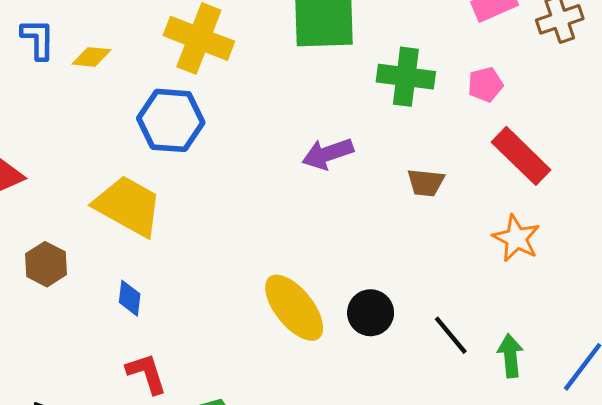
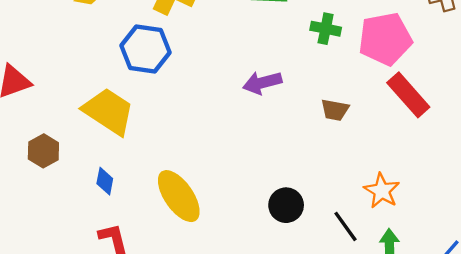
green cross: (406, 77) -> (326, 29), size x0.7
pink pentagon: (485, 84) -> (385, 39), size x2.0
orange star: (516, 238) -> (382, 191), moved
yellow ellipse: (294, 308) -> (179, 196), moved

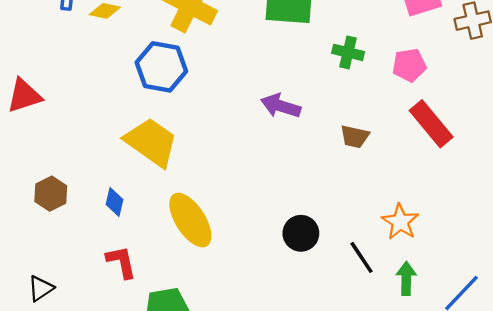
pink pentagon: (385, 39) -> (409, 65), size x0.6
purple arrow: (262, 83) -> (281, 106), turned 30
yellow trapezoid: (109, 111) -> (151, 142), moved
brown hexagon: (43, 151) -> (51, 194), moved

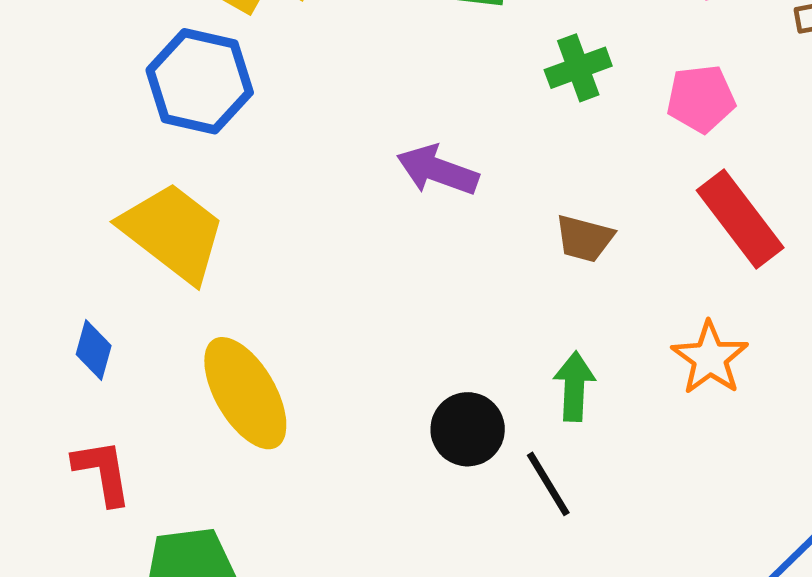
green cross: (348, 52) -> (578, 68), turned -36
orange star: (400, 222) -> (710, 358), moved
black line: (361, 257) -> (548, 484), moved
green arrow: (406, 278) -> (574, 386), moved

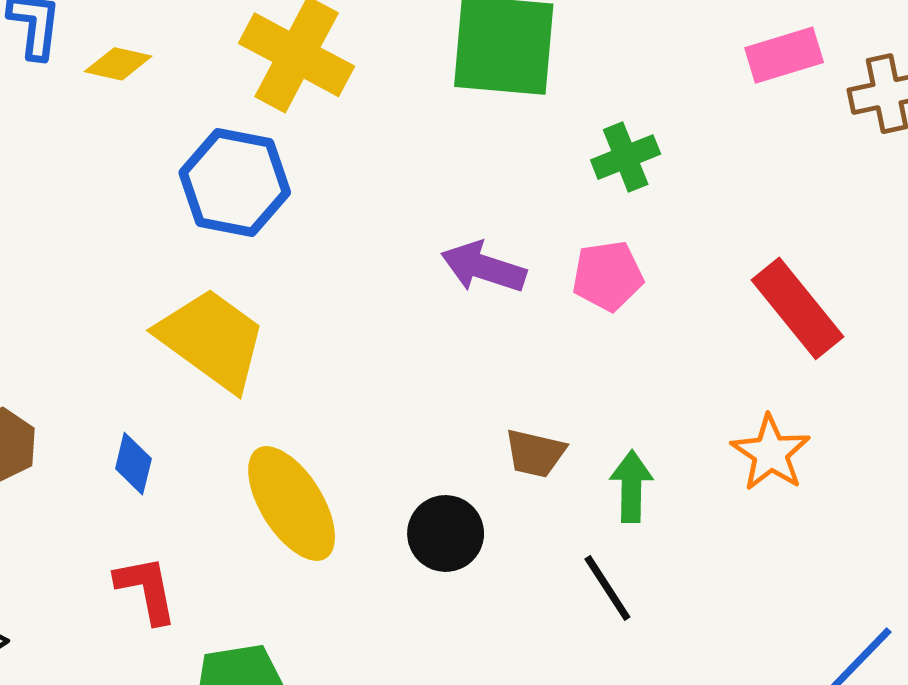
pink pentagon: (701, 99) -> (608, 276), moved
brown trapezoid: (584, 238) -> (535, 453), moved
black circle: (468, 429) -> (446, 533), moved

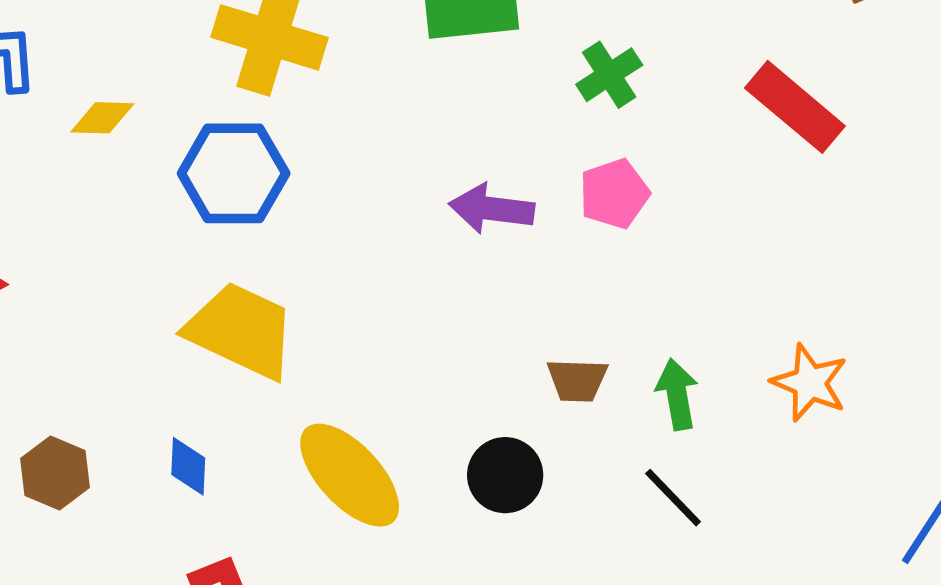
yellow diamond: (118, 64) -> (102, 118), moved
red rectangle: (798, 308) -> (795, 107), moved
orange star: (771, 453) -> (810, 383), moved

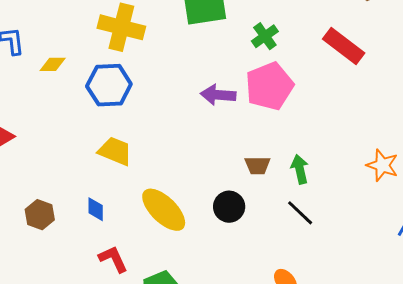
pink pentagon: (614, 194) -> (269, 86), size x1.6
yellow trapezoid: (241, 331) -> (115, 151), size x0.7
orange star: (810, 383) -> (382, 165), moved

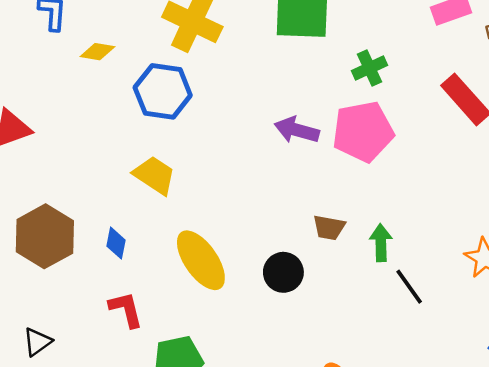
black line: (300, 213) -> (409, 287), moved
brown hexagon: (40, 215) -> (45, 236), size x1.6

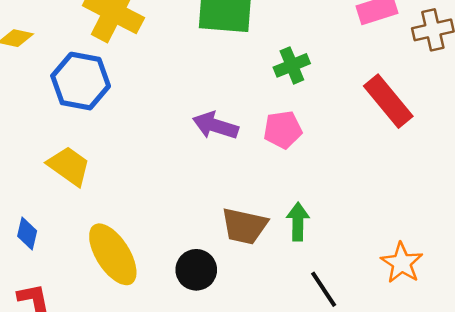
pink pentagon: (363, 131) -> (283, 130), size x0.6
brown trapezoid: (329, 228) -> (244, 226), size x1.4
green arrow: (381, 243) -> (298, 222), moved

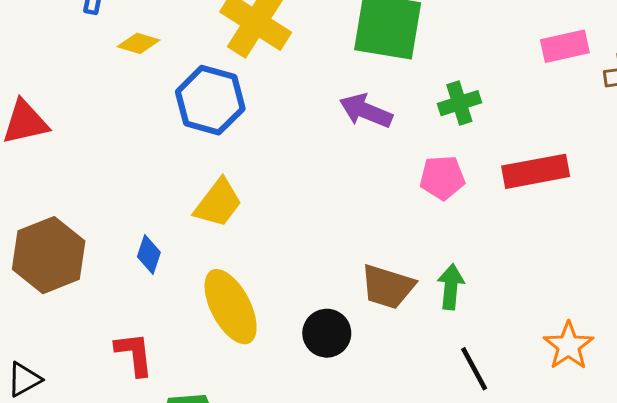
red rectangle: (388, 101) -> (536, 171), moved, turned -66
purple arrow: (215, 126) -> (366, 111), moved
yellow trapezoid: (69, 166) -> (218, 203), moved, turned 87
blue diamond: (27, 234) -> (149, 254), moved

